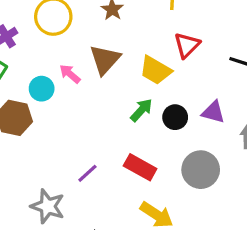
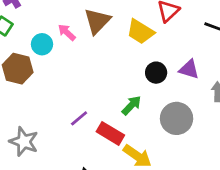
green arrow: (141, 110) -> (131, 105), moved
red rectangle: (140, 167) -> (110, 133), moved
gray star: (48, 206) -> (24, 142), moved

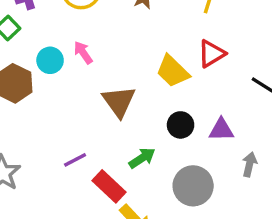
brown triangle: (97, 21) -> (119, 101), moved, turned -32
purple triangle: (189, 69) -> (221, 130), turned -30

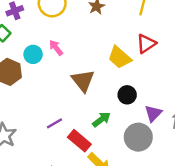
purple triangle: (221, 130) -> (153, 113), moved, turned -42

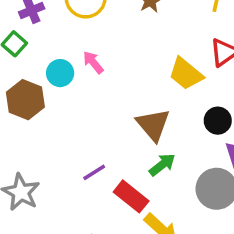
brown triangle: (83, 81) -> (153, 125), moved
black circle: (127, 95) -> (218, 121), moved

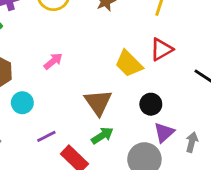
pink arrow: (93, 62) -> (53, 61), moved, turned 84
cyan circle: (60, 73) -> (22, 103), moved

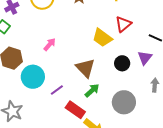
cyan circle: (22, 103) -> (33, 77), size x1.5
purple triangle: (164, 133) -> (145, 58), moved
purple line: (46, 136) -> (57, 90), moved

